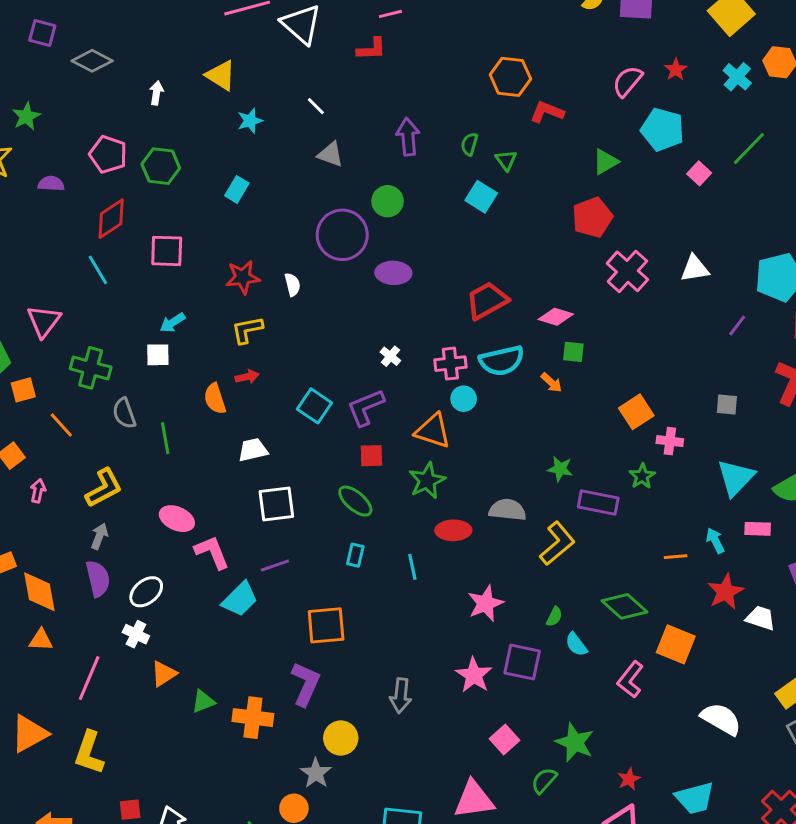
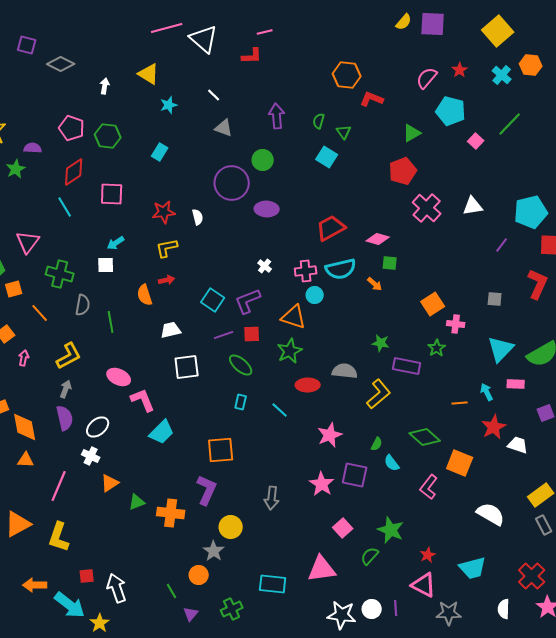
green star: (26, 116) -> (16, 169), moved
gray semicircle: (124, 413) -> (83, 305), turned -150
purple line: (275, 565) -> (224, 335), moved
cyan line: (412, 567) -> (280, 410), turned -36

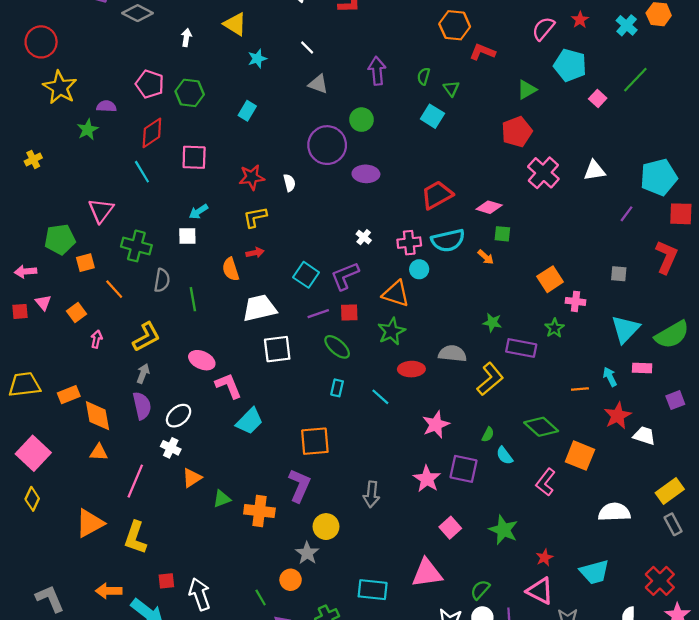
white trapezoid: (171, 330) -> (259, 308), size x1.5
white semicircle: (491, 514) -> (614, 512), turned -32
green semicircle: (370, 556) -> (480, 590), moved

